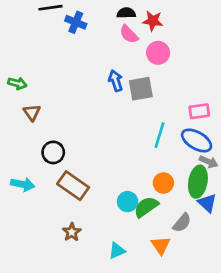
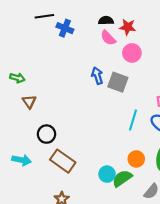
gray square: (141, 89) -> (118, 82), turned 30

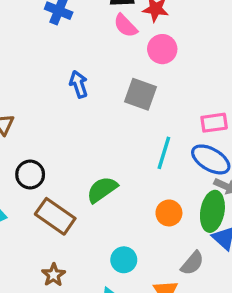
blue arrow: (97, 76) -> (79, 84), moved
cyan circle: (107, 174) -> (124, 260), moved
green semicircle: (122, 178) -> (102, 190), moved

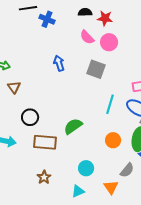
pink semicircle: (125, 26) -> (87, 37), moved
brown rectangle: (55, 216) -> (45, 142), turned -30

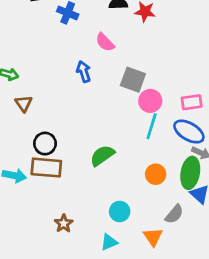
pink semicircle: (87, 37) -> (105, 42), moved
pink circle: (109, 42) -> (150, 101), moved
brown rectangle: (45, 142) -> (46, 168), moved

